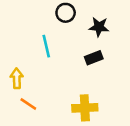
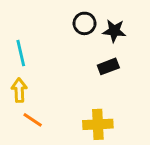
black circle: (66, 13) -> (85, 23), moved
cyan line: (46, 46) -> (21, 53), moved

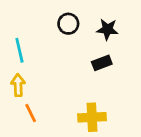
black circle: (85, 23) -> (68, 24), moved
orange line: (33, 120) -> (31, 113), turned 30

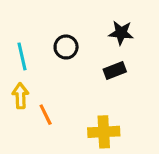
black circle: (68, 24) -> (66, 47), moved
orange line: (31, 113) -> (46, 115), moved

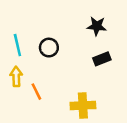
black circle: (66, 47) -> (49, 48), moved
black rectangle: (115, 71) -> (102, 59), moved

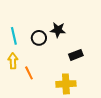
black star: (97, 26) -> (58, 30), moved
black rectangle: (102, 59) -> (76, 55), moved

